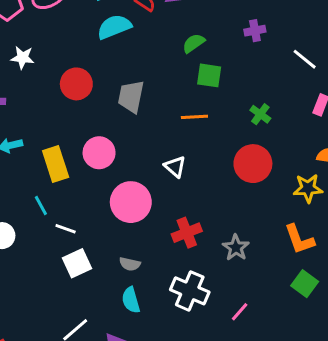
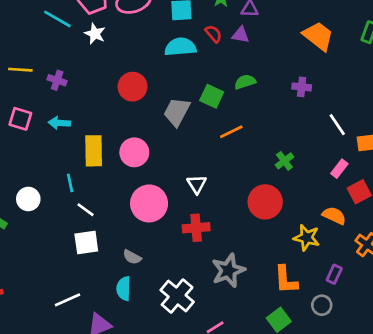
white star: (23, 58) -> (95, 34), moved
green square: (209, 75) -> (212, 96), moved
orange line: (194, 117) -> (231, 132), moved, turned -40
red cross: (187, 233) -> (196, 228), moved
gray star: (236, 248) -> (228, 270), size x1.4

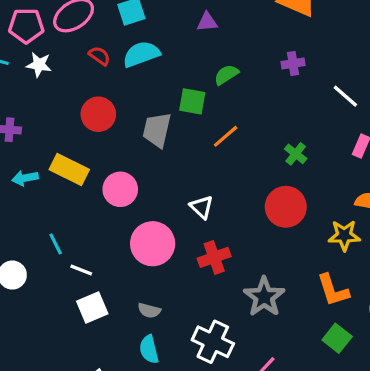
red semicircle: (213, 34) -> (99, 56), moved
yellow rectangle: (94, 151) -> (69, 169), moved, turned -48

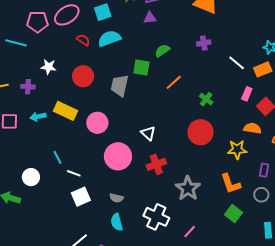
white star: (39, 65) -> (49, 67), moved
orange line: (226, 136) -> (174, 82), moved

